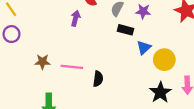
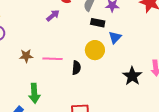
purple arrow: (76, 18) -> (53, 15), turned 40
yellow circle: (164, 60) -> (95, 50), moved

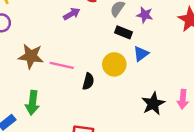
brown star: (26, 56) -> (31, 56), size x1.5

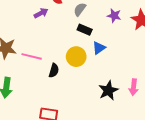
purple star: (145, 15) -> (114, 16), moved

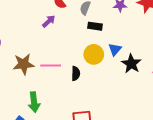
blue triangle: (99, 48) -> (115, 49), moved
black star: (108, 90) -> (131, 64), moved

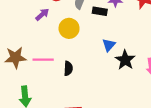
black rectangle: (95, 26) -> (100, 11), moved
yellow circle: (94, 54) -> (69, 28), moved

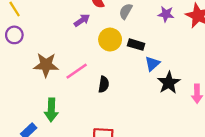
black rectangle: (100, 11) -> (136, 45), moved
pink line: (43, 60) -> (77, 71), turned -42

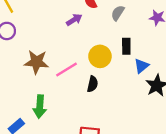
yellow circle: (110, 40) -> (100, 56), moved
black rectangle: (136, 45) -> (126, 46), turned 70

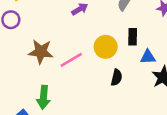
blue triangle: (142, 66) -> (148, 57), turned 35
black semicircle: (92, 84) -> (117, 77), moved

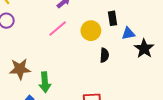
brown star: (41, 52) -> (20, 69), moved
pink line: (71, 60) -> (58, 28), moved

